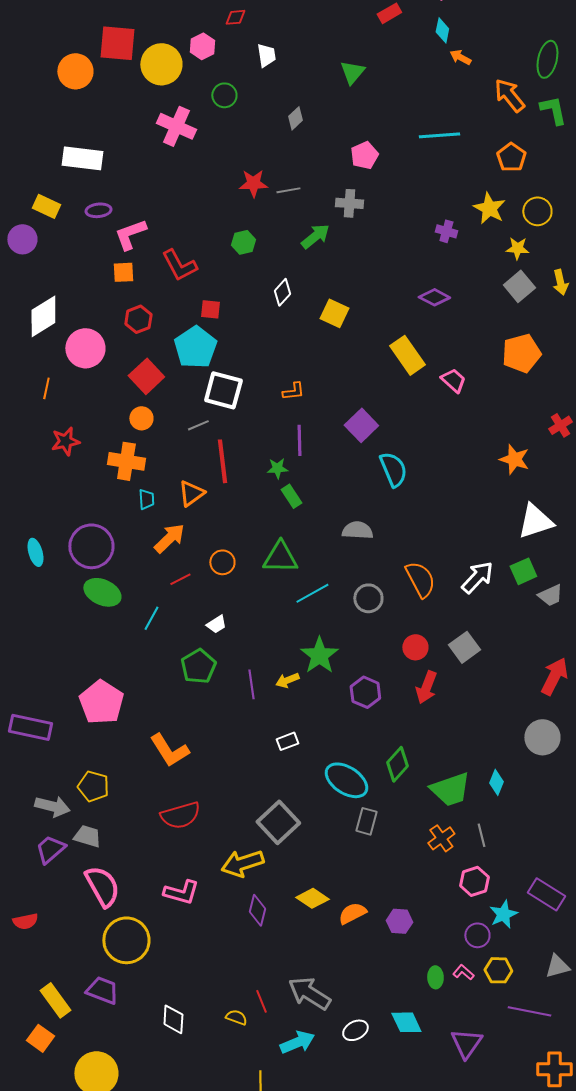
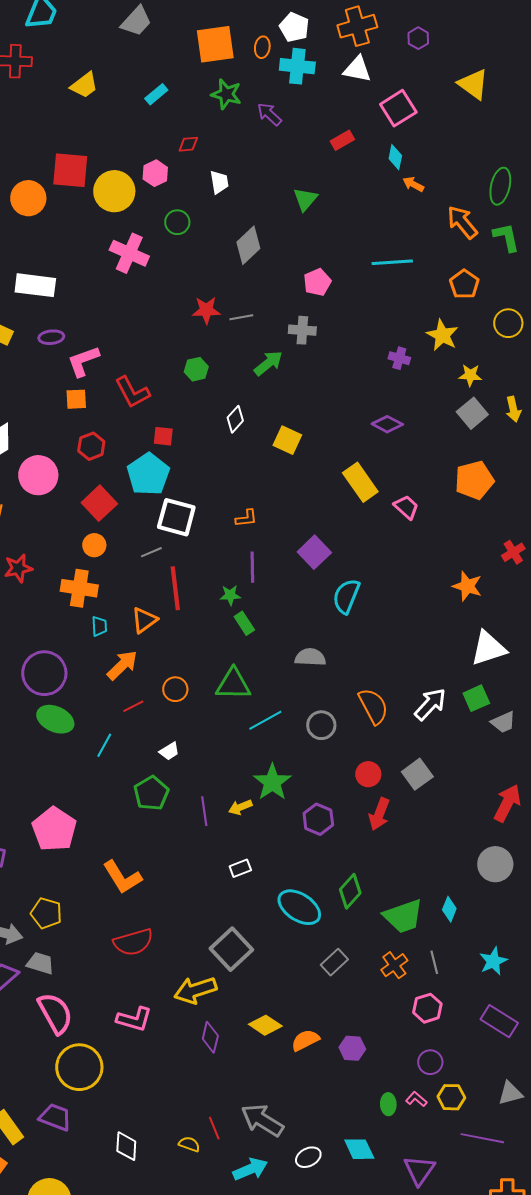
gray diamond: (295, 118) -> (248, 245), size x1.6
yellow circle: (537, 211) -> (508, 323), moved
cyan semicircle: (393, 469) -> (346, 596), turned -135
gray rectangle: (366, 821) -> (334, 962), moved, turned 32
cyan star: (503, 914) -> (493, 961), moved

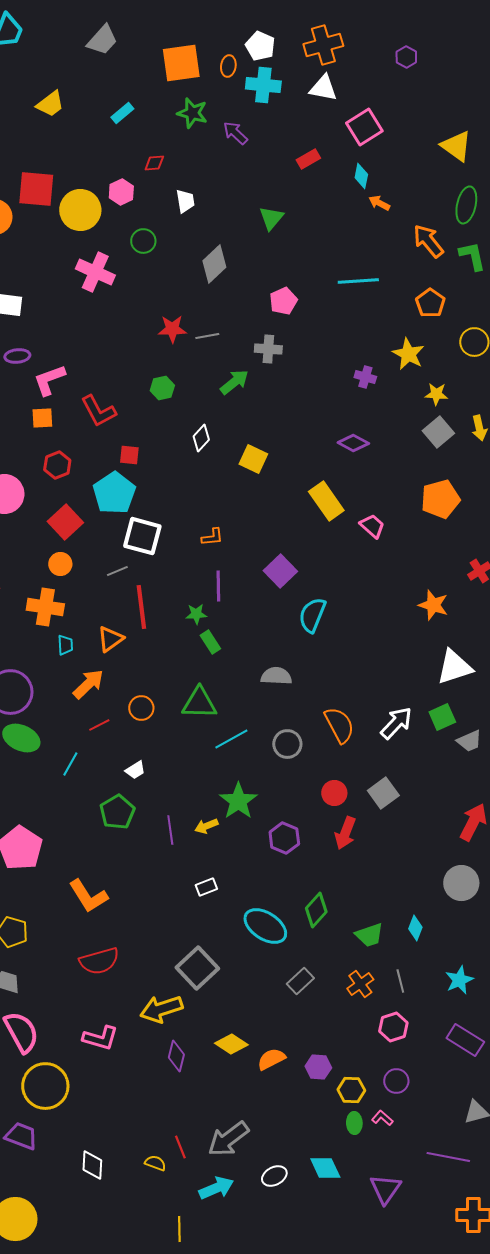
purple hexagon: (418, 38) -> (406, 57), moved
yellow triangle: (473, 84) -> (456, 146), moved
green trapezoid: (403, 916) -> (369, 935), size x0.7
yellow hexagon: (451, 1097) -> (351, 1090), moved
gray arrow: (262, 1120) -> (228, 1139), turned -69

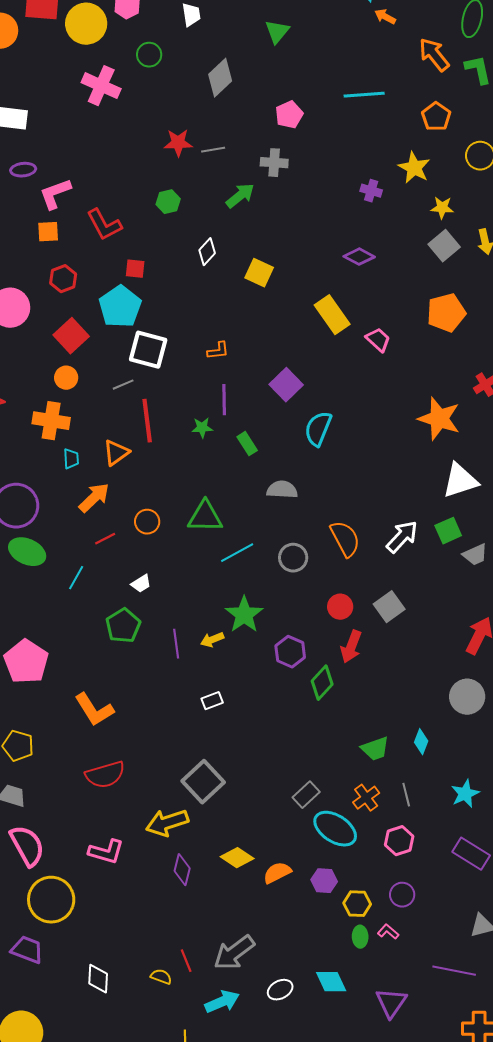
orange star: (433, 605) -> (439, 419), size x1.4
green rectangle: (210, 642) -> (247, 444), moved
green diamond: (316, 910) -> (322, 683), moved
cyan ellipse: (265, 926) -> (335, 829), moved

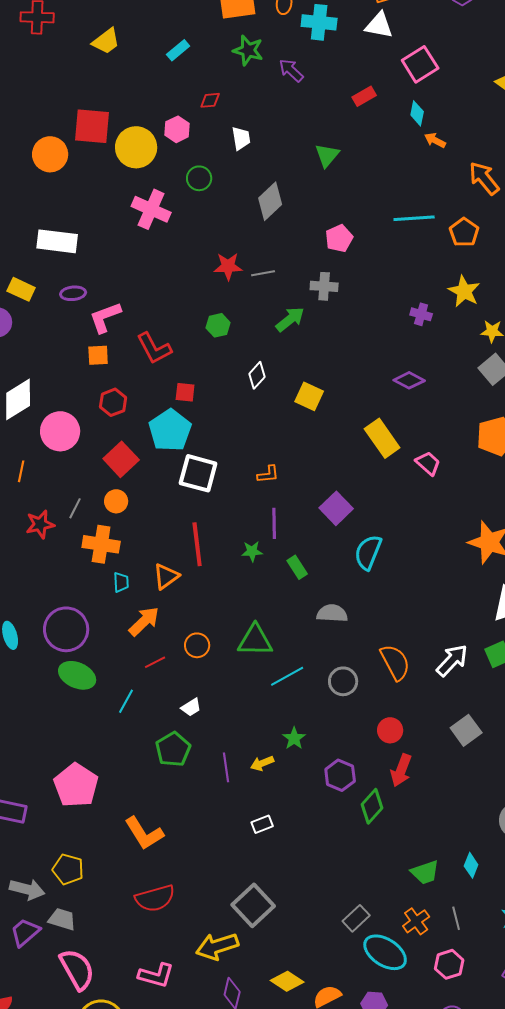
orange pentagon: (436, 117) -> (464, 232), moved
gray line: (123, 385) -> (75, 508), moved, turned -40
gray square: (389, 607) -> (466, 730), moved
green star: (244, 615) -> (294, 738), size x0.6

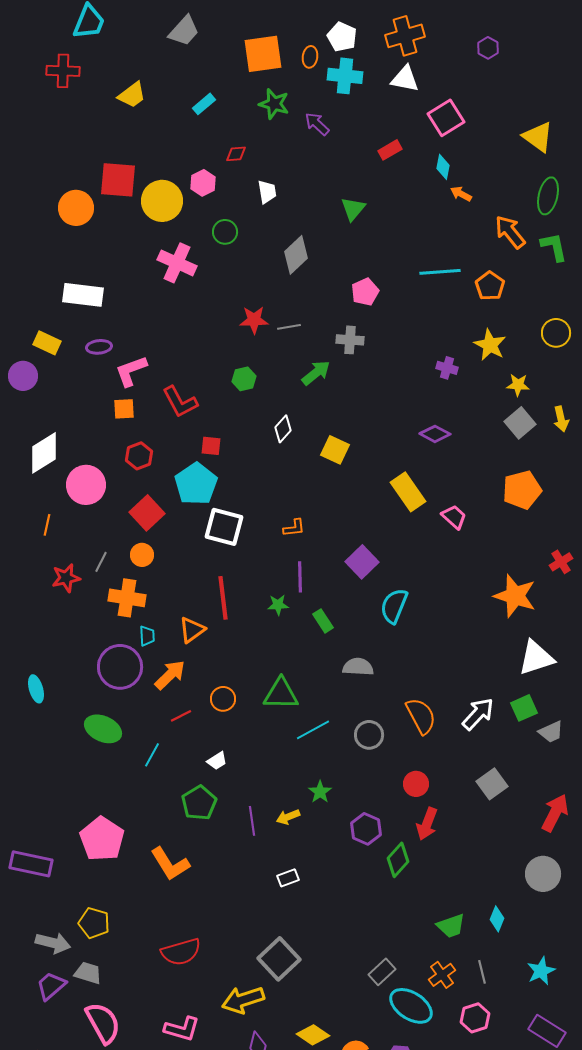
purple circle: (66, 629) -> (120, 667), moved
orange L-shape: (144, 833) -> (170, 864), moved

